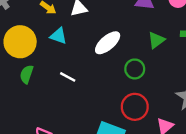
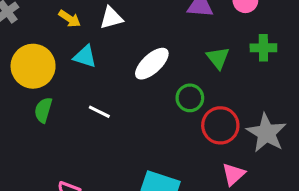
green triangle: (156, 40) -> (218, 58), turned -30
red circle: (135, 107) -> (220, 125), moved

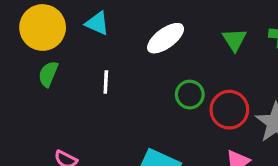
green circle: (190, 98) -> (190, 95), moved
white line: (99, 112) -> (106, 82), turned 60

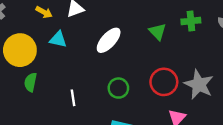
white line: (106, 82) -> (73, 98), moved
green circle: (190, 95) -> (118, 88), moved

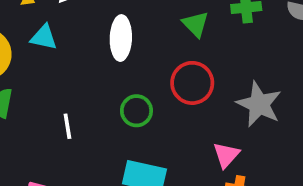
white ellipse: (109, 40) -> (121, 38), turned -40
red circle: (164, 82) -> (192, 83), moved

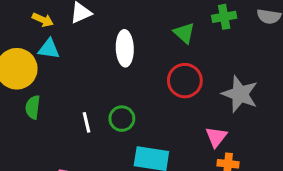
cyan triangle: (44, 37) -> (49, 49), moved
green circle: (136, 111) -> (122, 119), moved

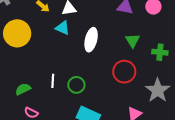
green cross: (224, 17) -> (160, 52), moved
cyan triangle: (49, 49) -> (63, 28), moved
green semicircle: (33, 107) -> (23, 89), moved, turned 42

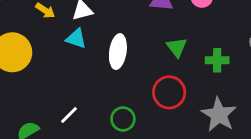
white line: (53, 81) -> (69, 115), turned 48
green circle: (76, 85) -> (123, 119), moved

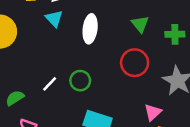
cyan triangle: (76, 38) -> (54, 18), turned 30
green circle: (123, 119) -> (80, 81), moved

